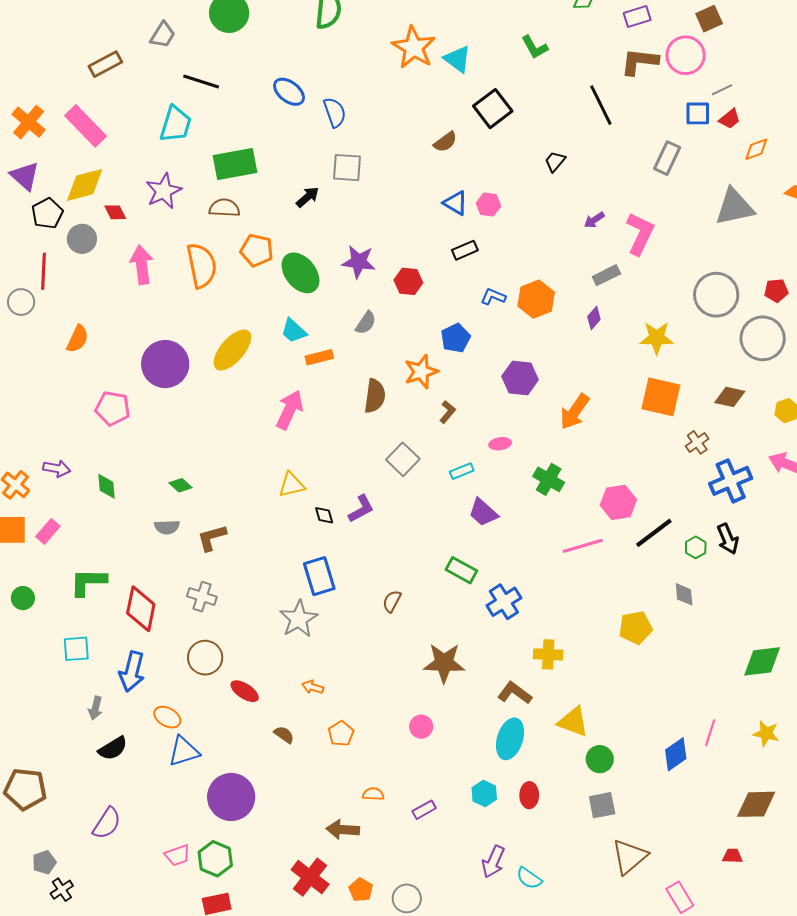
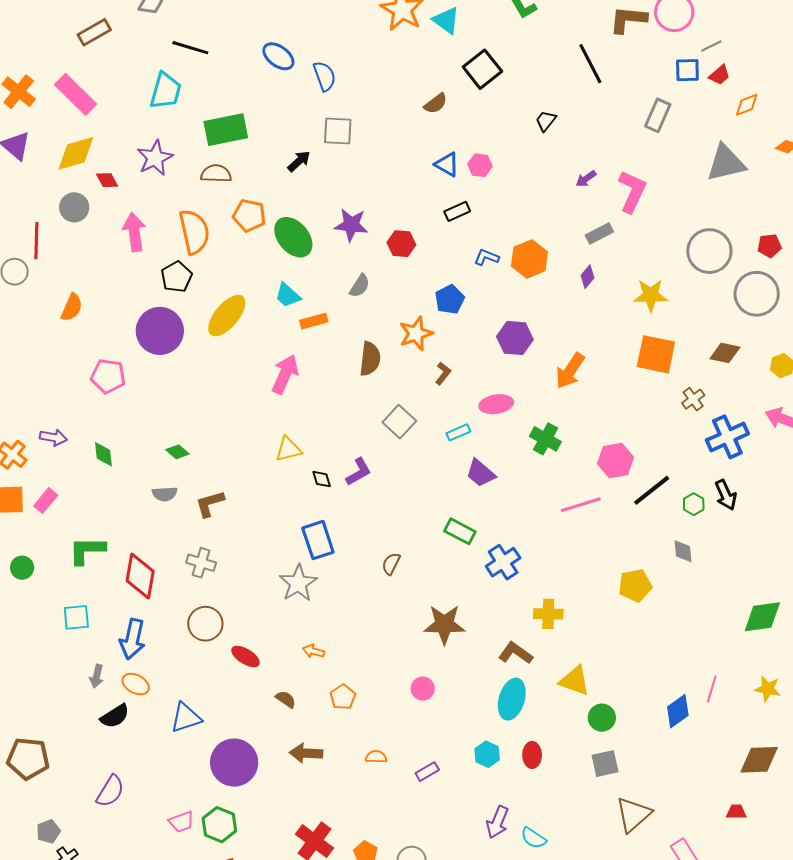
black pentagon: (47, 213) -> (177, 277), moved
pink ellipse: (500, 444) -> (496, 404), size x1.5
orange ellipse: (167, 717) -> (136, 684), moved
brown arrow: (343, 830) -> (306, 753), moved

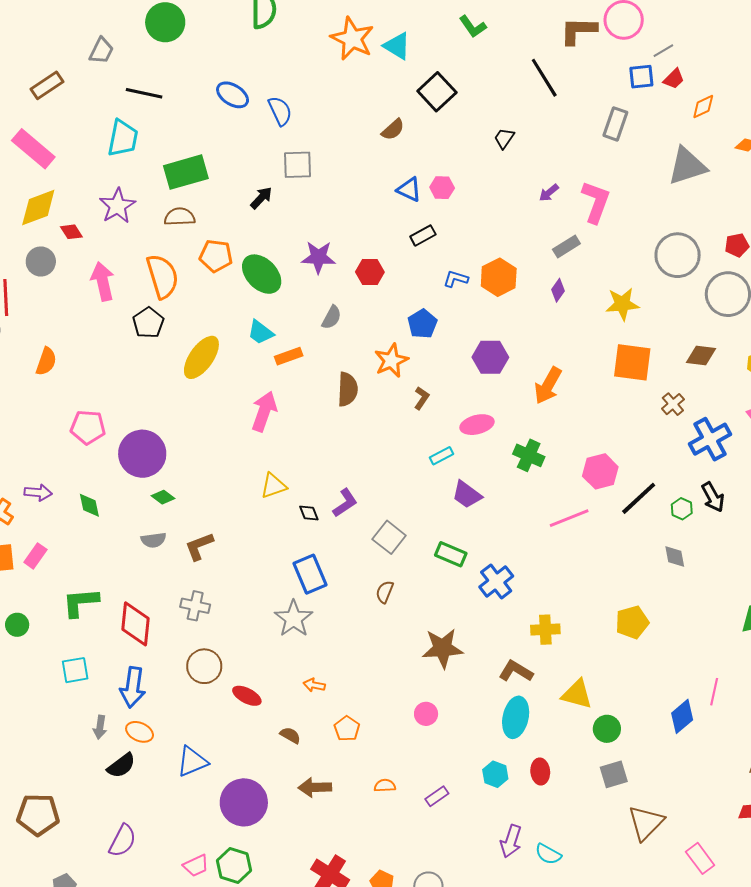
purple circle: (160, 331) -> (142, 454), moved
gray square: (399, 422) -> (389, 537), moved
yellow pentagon: (635, 585) -> (632, 622), moved

